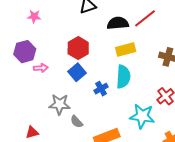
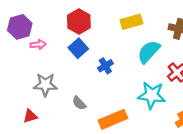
cyan semicircle: (123, 77) -> (149, 52), moved, turned -140
gray star: (60, 104) -> (45, 85), moved

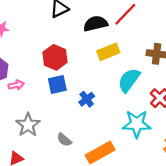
blue square: (78, 48) -> (57, 85), turned 36
gray star: (45, 85) -> (28, 125), turned -30

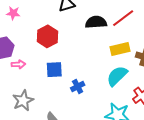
yellow rectangle: (108, 52) -> (120, 49), moved
red hexagon: (55, 57) -> (47, 36), moved

